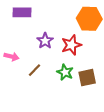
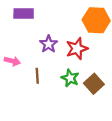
brown line: (35, 70) -> (37, 76), turned -48
brown square: (87, 78) -> (94, 84), turned -30

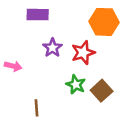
purple rectangle: (24, 13) -> (38, 15), moved
brown line: (37, 76) -> (36, 108), moved

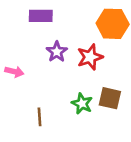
green star: (76, 85) -> (82, 104), moved
brown square: (102, 91) -> (110, 98), turned -35

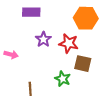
red star: (90, 57) -> (69, 43), turned 30
brown square: (110, 98) -> (83, 64), moved

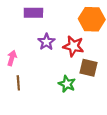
pink arrow: (11, 55) -> (12, 58), turned -88
brown line: (30, 89) -> (18, 83), moved

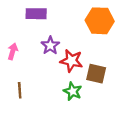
red star: (73, 46) -> (71, 61), moved
pink arrow: (12, 58) -> (13, 51), moved

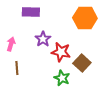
brown square: (96, 74) -> (82, 63), turned 30
brown line: (20, 90) -> (17, 68), moved

